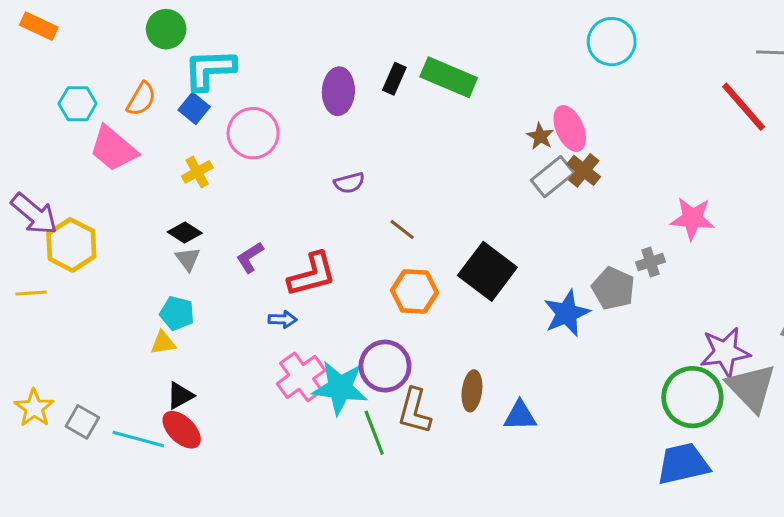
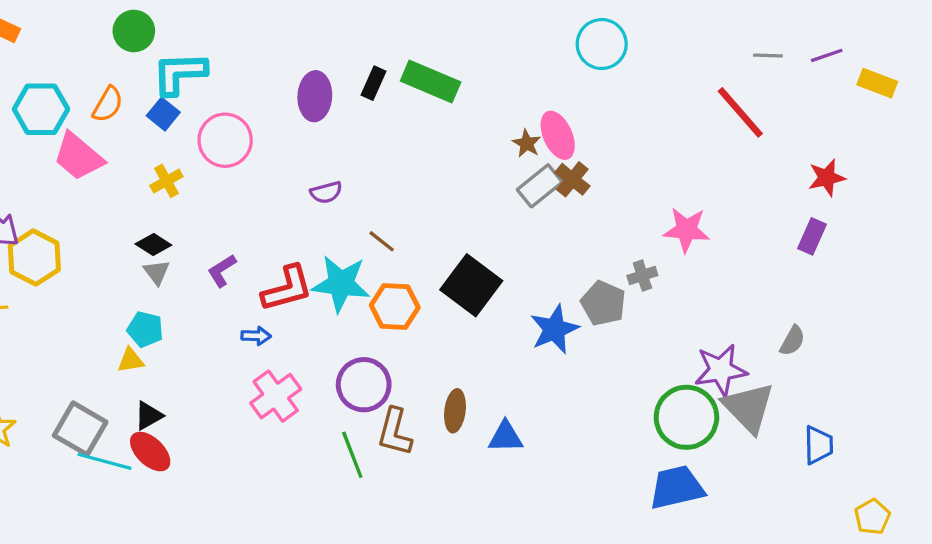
cyan hexagon: (78, 104) -> (41, 109), size x1.4
cyan star: (340, 388) -> (341, 284), moved
gray square: (82, 422) -> (80, 429), moved, size x1.5

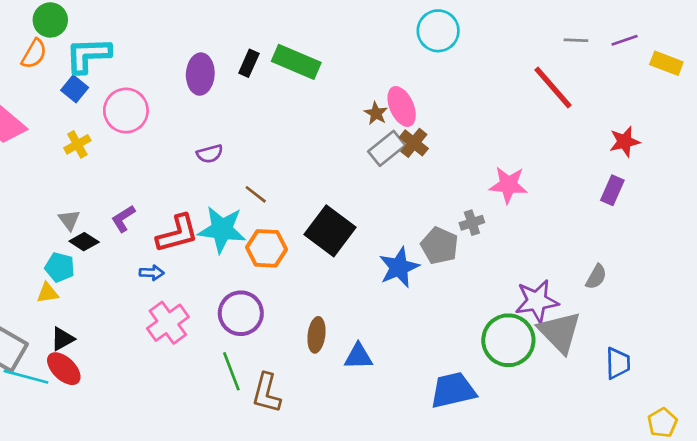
orange semicircle: (108, 104) -> (34, 54), moved
black diamond: (153, 245) -> (84, 242), moved
brown L-shape: (395, 432) -> (266, 393), moved
blue trapezoid: (677, 487) -> (453, 390), moved

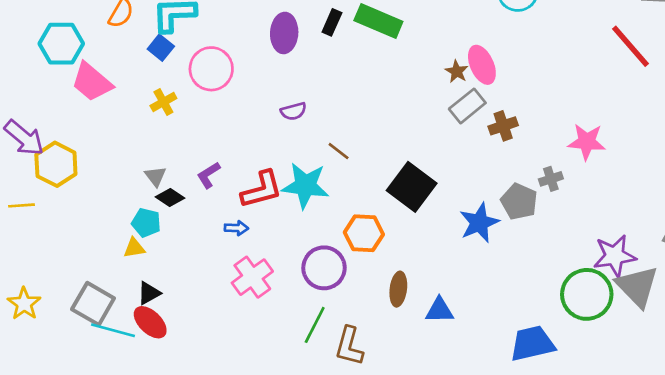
brown cross: (414, 143) -> (503, 126), moved, turned 32
orange hexagon: (266, 248) -> (364, 233), moved
green line: (231, 371) -> (315, 325), turned 48

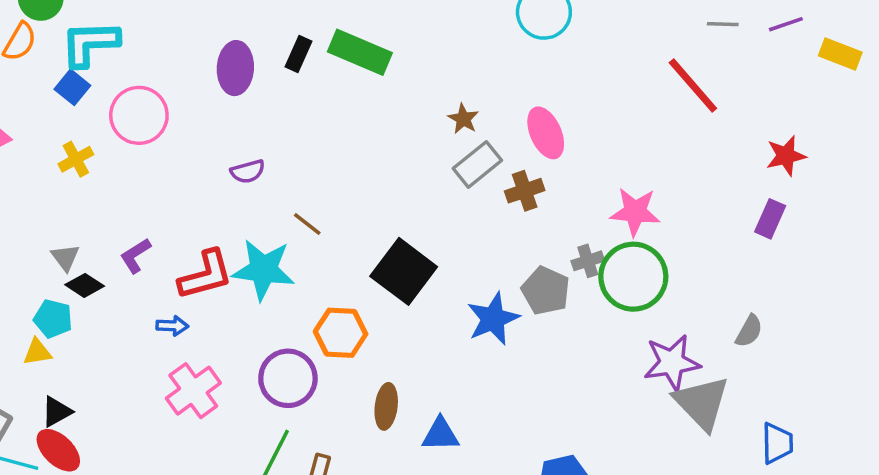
pink ellipse: (482, 65) -> (546, 133), moved
green circle: (587, 294) -> (633, 277), moved

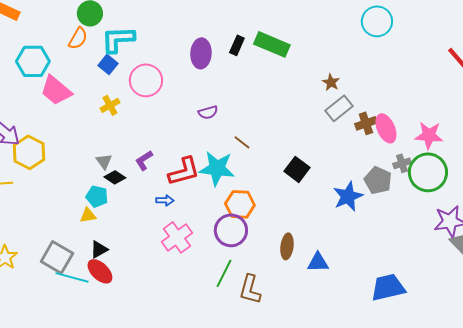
pink ellipse: (546, 133) -> (386, 128), moved
black square: (404, 271) -> (297, 169), size x0.7
orange hexagon: (341, 333) -> (240, 204), moved

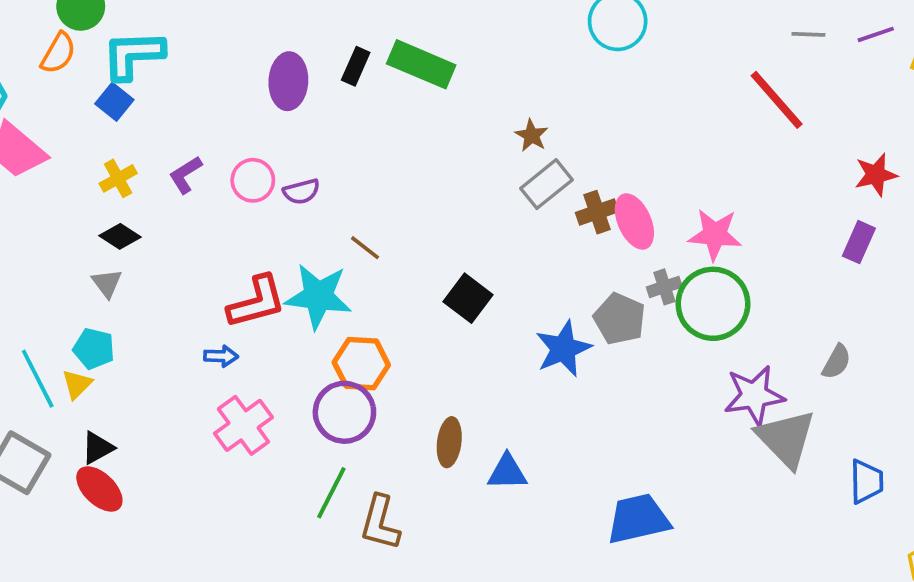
pink circle: (146, 80) -> (253, 180), moved, size x0.7
purple L-shape: (144, 160) -> (185, 175), moved
black diamond: (115, 177) -> (120, 236), moved
yellow triangle: (88, 215) -> (77, 384), turned -36
cyan line: (72, 277) -> (38, 379), moved, turned 48

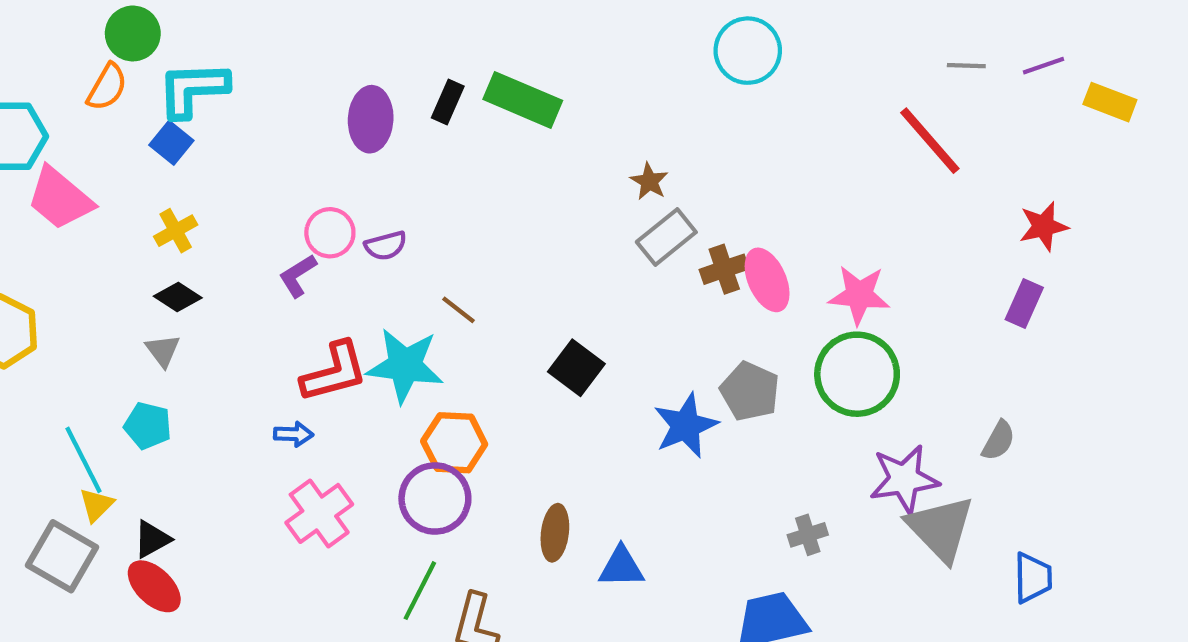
purple L-shape: (185, 175) -> (298, 276), moved
gray cross: (664, 287) -> (808, 535), moved
yellow triangle: (77, 384) -> (96, 505), moved

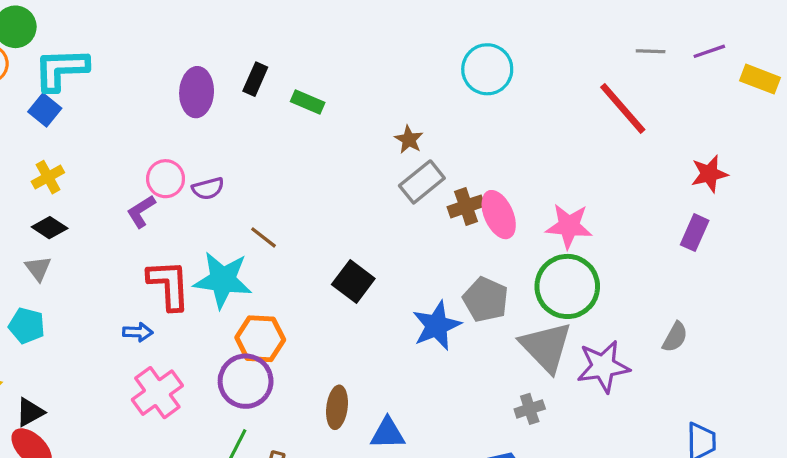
cyan circle: (748, 51) -> (487, 69), moved
green rectangle: (523, 100) -> (308, 102), moved, size x0.6
red L-shape: (334, 372) -> (169, 285), turned -78
gray triangle: (941, 528) -> (546, 347), moved

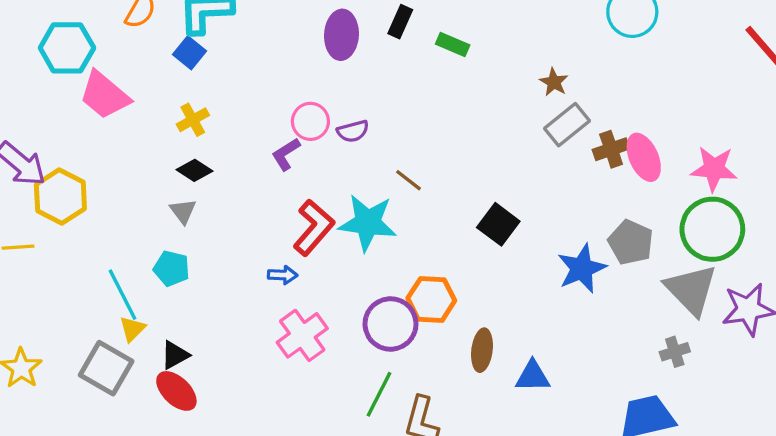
red L-shape: (169, 285) -> (314, 228), turned 44
orange hexagon: (260, 339) -> (431, 299), moved

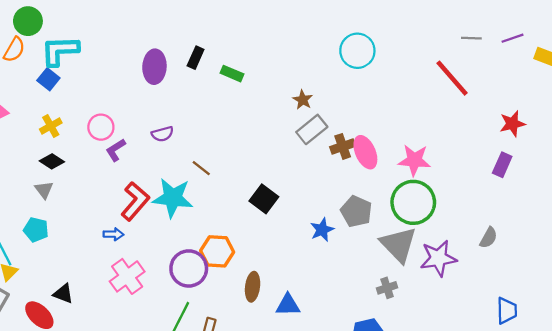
pink circle: (310, 121) -> (101, 127), moved
blue star: (582, 268) -> (322, 230), size x0.7
black triangle: (175, 355) -> (63, 294), moved, turned 50

